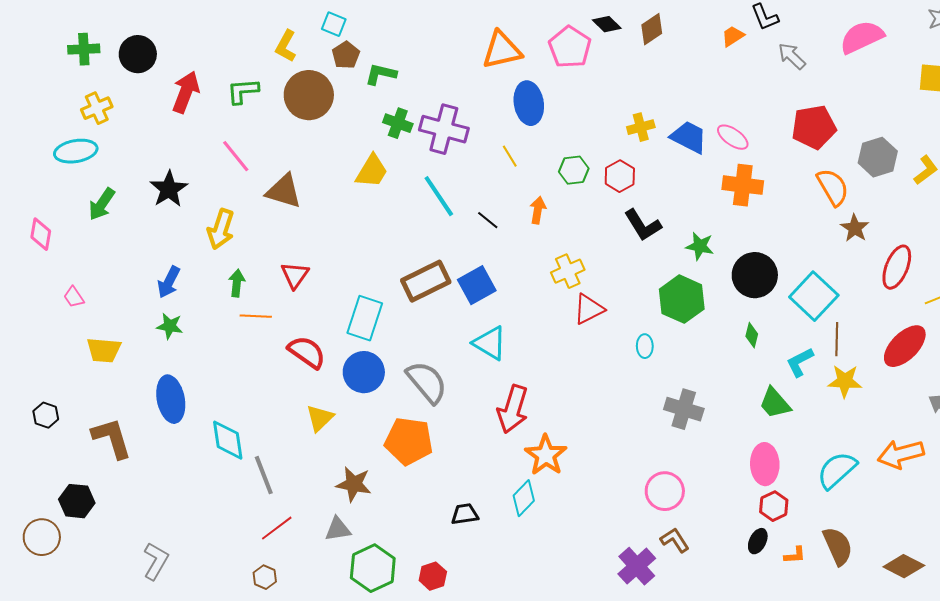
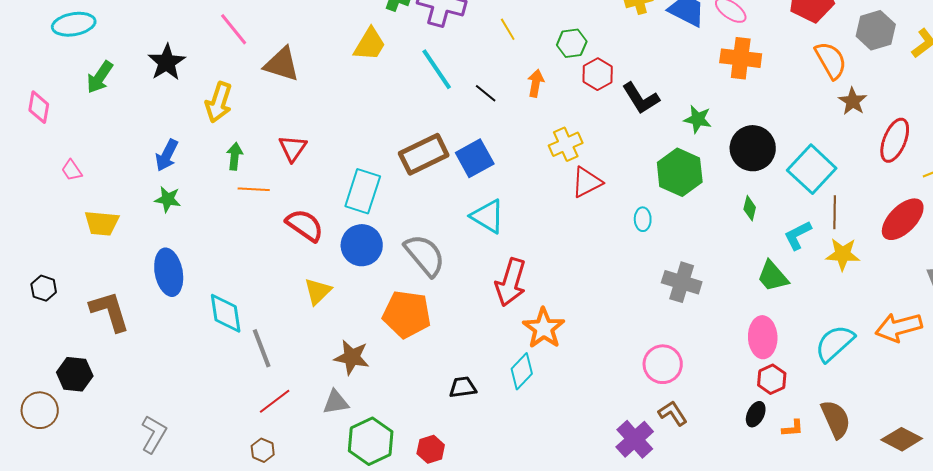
red hexagon: (620, 176) -> (598, 74), moved

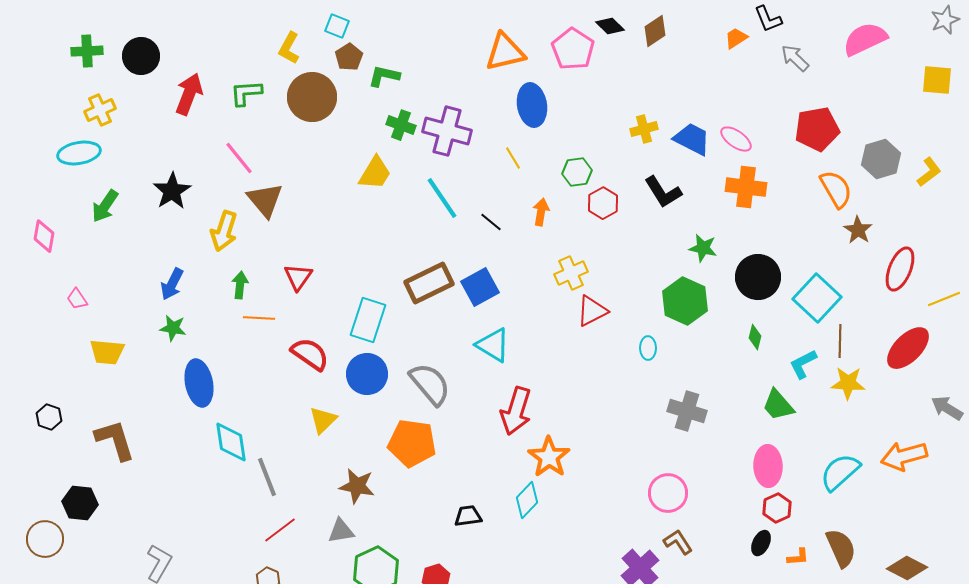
brown triangle: (282, 64) -> (265, 200), moved, turned 33
black L-shape: (641, 98) -> (663, 192), moved
blue ellipse: (169, 272) -> (199, 383), moved

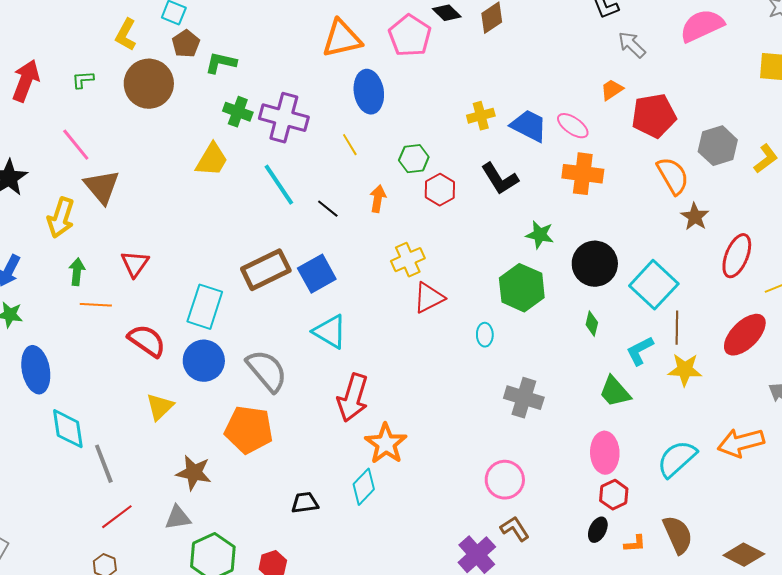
orange trapezoid: (736, 38) -> (612, 90), moved
green L-shape: (246, 93) -> (83, 80), size x0.7

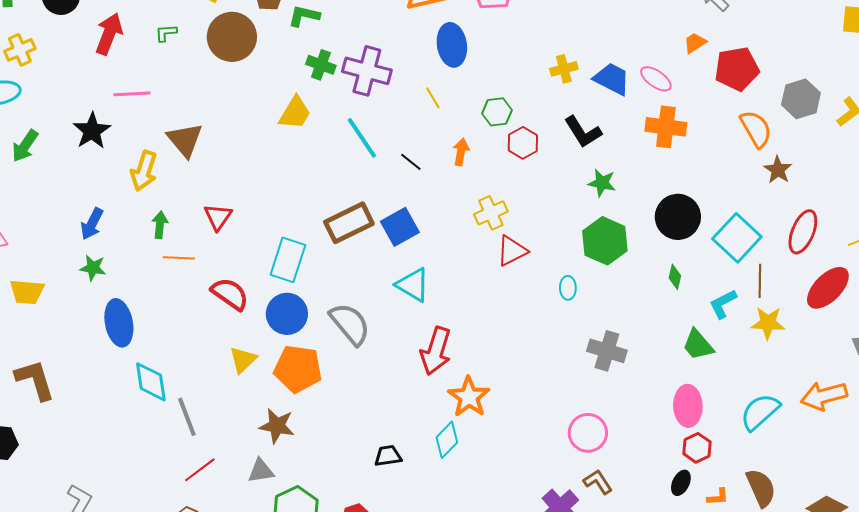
pink line: (76, 145) -> (132, 94), moved, turned -54
green star: (540, 235) -> (602, 183), moved
red ellipse: (737, 256) -> (803, 232), moved
orange pentagon: (249, 430) -> (298, 369), moved

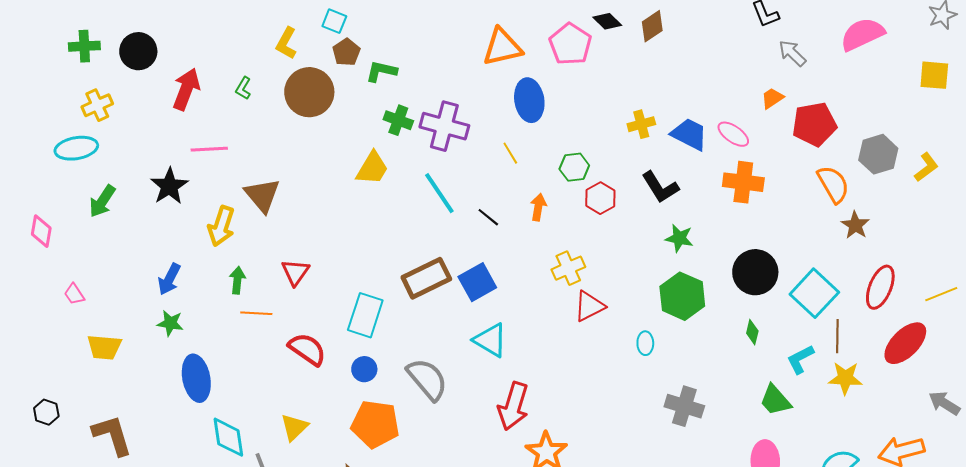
green L-shape: (166, 33) -> (243, 88), turned -55
blue circle: (287, 314) -> (364, 369), size x0.6
yellow triangle: (243, 360) -> (294, 427), moved

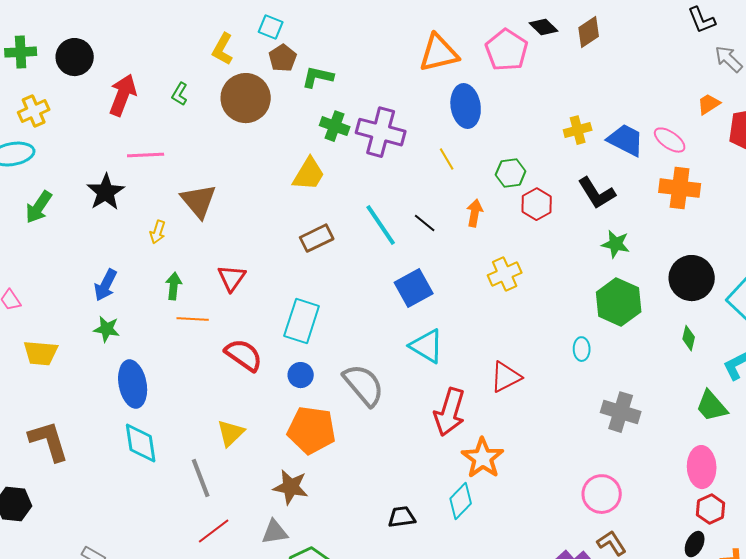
cyan line: (439, 193) -> (381, 225), moved
yellow arrow: (221, 226) -> (158, 232), size x0.6
brown rectangle: (426, 278) -> (317, 238), moved, size x0.7
red triangle: (589, 306) -> (506, 377), moved
cyan diamond: (228, 437) -> (141, 443), moved

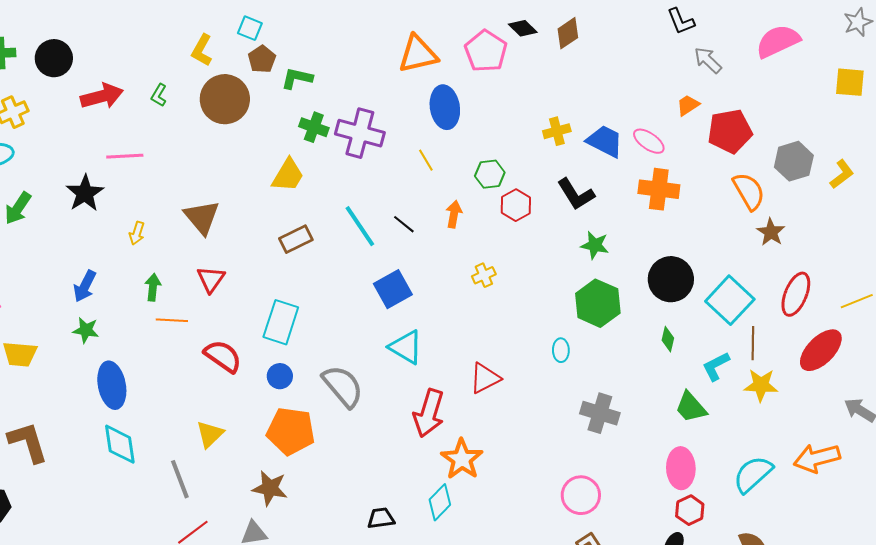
red arrow: (123, 95) -> (102, 96), turned 54
brown triangle: (199, 201) -> (202, 217), moved
yellow cross: (505, 274) -> (484, 275), size x0.7

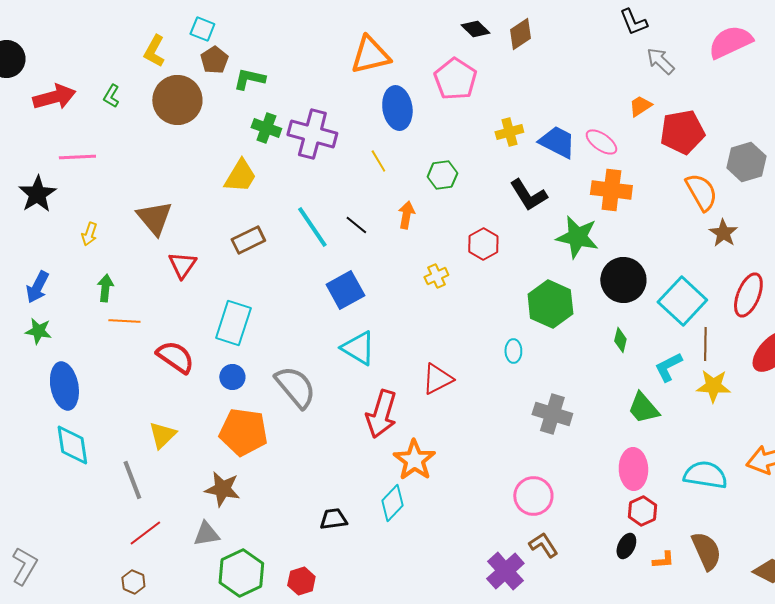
pink pentagon: (486, 51) -> (455, 79), moved
red hexagon: (516, 205) -> (483, 244), moved
green star: (595, 245) -> (577, 237), moved, size x1.5
red triangle: (211, 279) -> (182, 265), moved
cyan semicircle: (753, 474) -> (705, 475), turned 51

